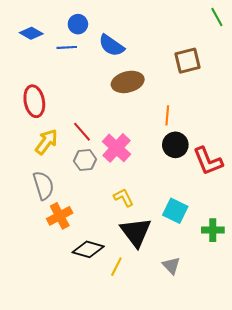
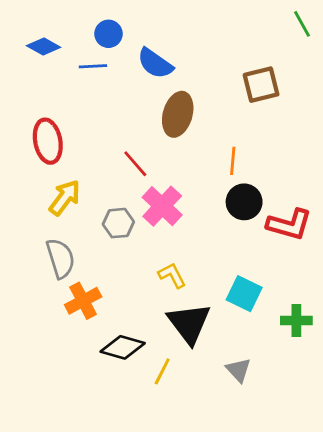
brown ellipse: (128, 82) -> (178, 114), turned -60
red line: (82, 132) -> (135, 164), moved
red L-shape: (208, 161) -> (289, 224), turned -52

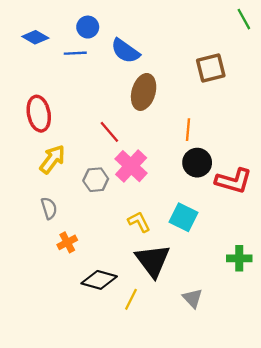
gray semicircle: (60, 258) -> (49, 208), size x0.7
cyan square: (244, 294) -> (183, 217), moved
orange cross: (83, 301) -> (67, 242), size x0.7

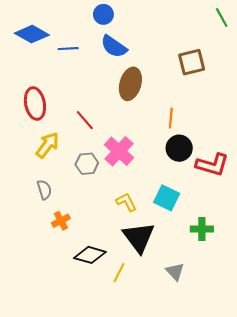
blue circle: (88, 27) -> (103, 14), moved
blue diamond: (35, 37) -> (32, 34), size x1.4
red line: (109, 132) -> (85, 120), moved
green cross: (239, 258) -> (202, 229), moved

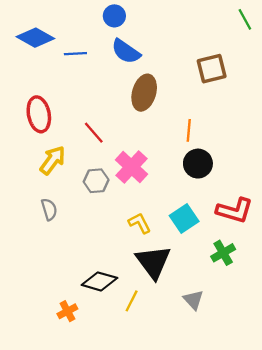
red L-shape: (212, 165) -> (235, 210), moved
cyan square: (167, 198) -> (184, 218), turned 30
orange cross: (61, 221) -> (67, 311), moved
green cross: (202, 229) -> (223, 253), turned -30

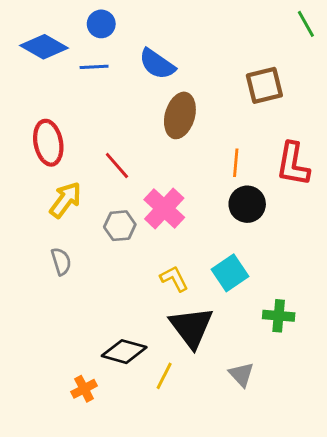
blue circle: (114, 16) -> (101, 24), moved
red L-shape: (235, 210) -> (293, 164), moved, turned 84
green cross: (223, 253) -> (279, 316), turned 35

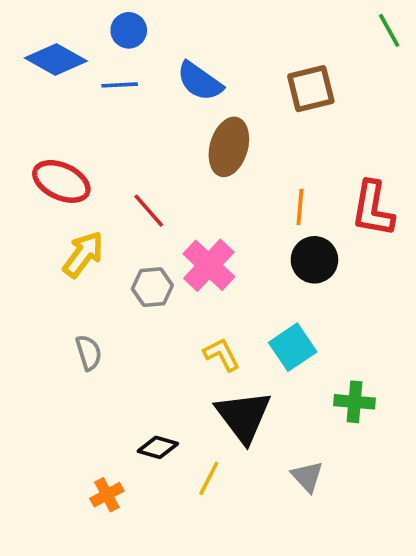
brown square: (264, 85) -> (311, 89), moved
red ellipse: (48, 143) -> (61, 181), turned -54
gray semicircle: (61, 261) -> (89, 353), moved
black diamond: (124, 352) -> (158, 447), size x0.7

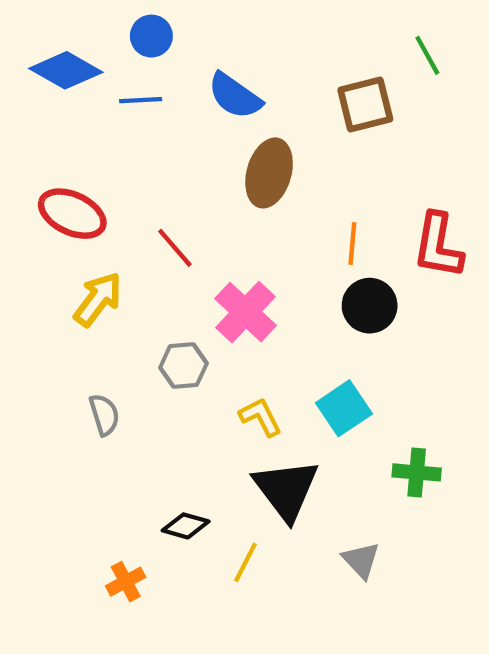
green line: (389, 30) -> (427, 55), moved
gray hexagon: (152, 287) -> (183, 366), moved

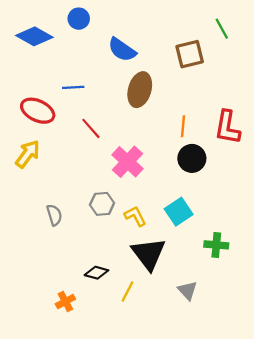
blue line: (141, 100) -> (73, 87), moved
yellow arrow: (98, 299) -> (28, 154), moved
gray hexagon: (183, 366) -> (102, 204), moved

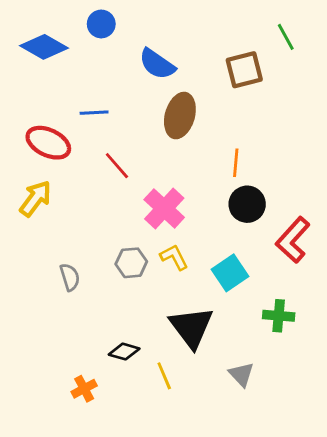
red L-shape: (227, 127) -> (293, 240), moved, turned 32
yellow L-shape: (135, 216) -> (174, 257), moved
yellow line: (128, 292) -> (164, 376), turned -50

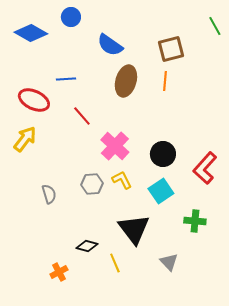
green line: (286, 37) -> (215, 26), moved
orange line: (236, 163) -> (165, 81), moved
black circle: (247, 204) -> (163, 154), moved

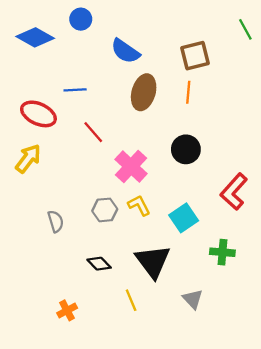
black circle: (163, 154) -> (186, 149), moved
black diamond: (87, 246) -> (99, 264), moved, turned 30

